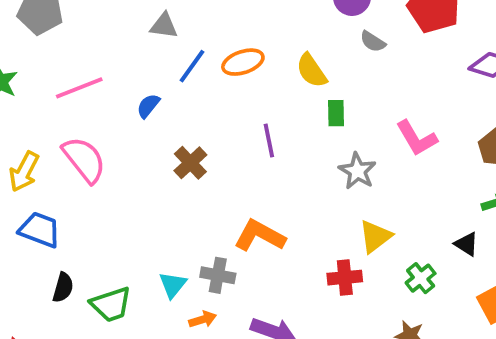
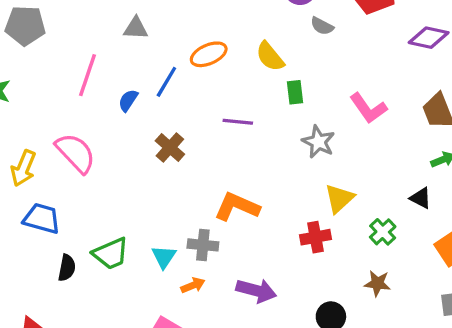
blue line: (192, 66) -> (166, 82), moved
pink line: (79, 88) -> (88, 75), moved, turned -45
purple line: (269, 141) -> (238, 122), turned -68
green trapezoid: (111, 304) -> (111, 254), moved

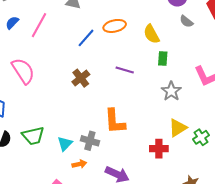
blue semicircle: (128, 100) -> (12, 23), moved
orange L-shape: (237, 207) -> (115, 121), turned -128
green cross: (383, 232) -> (201, 137), moved

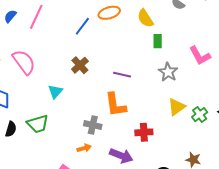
purple line: (125, 70) -> (122, 75), moved
cyan triangle: (65, 144) -> (55, 92), moved
red cross: (159, 149) -> (144, 132), moved

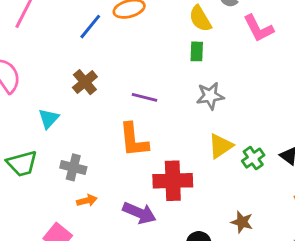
yellow semicircle: (145, 18) -> (200, 19), moved
pink L-shape: (200, 56) -> (259, 28), moved
gray star: (168, 72) -> (210, 96), turned 30
gray cross: (93, 125) -> (73, 167), moved
red cross: (144, 132) -> (173, 181), size x1.5

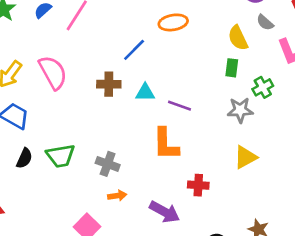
blue line: (90, 27) -> (134, 50), moved
brown cross: (85, 82) -> (109, 84), moved, turned 35
cyan triangle: (49, 118) -> (145, 92), moved, turned 42
green cross: (253, 158) -> (263, 87), moved
red cross: (173, 181) -> (198, 185), size x0.6

